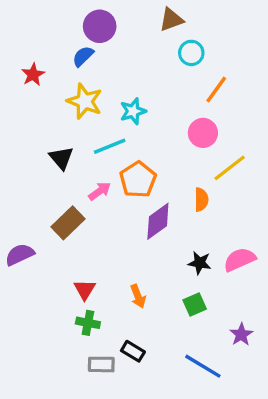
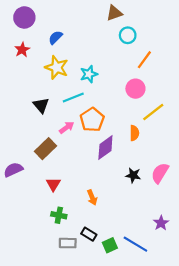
purple circle: (100, 26) -> (24, 17), moved
pink semicircle: (240, 260) -> (160, 173), turned -35
red triangle: (85, 290) -> (53, 184), moved
green square: (195, 305) -> (110, 245), moved

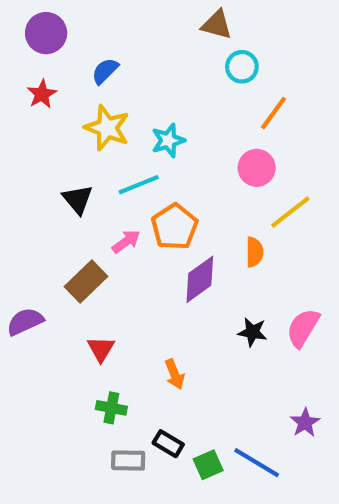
brown triangle: (114, 13) -> (217, 25), turned 35

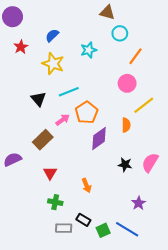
purple circle: (46, 33) -> (13, 17), moved
cyan star: (168, 140) -> (89, 50), moved
purple star: (305, 423) -> (139, 203), moved

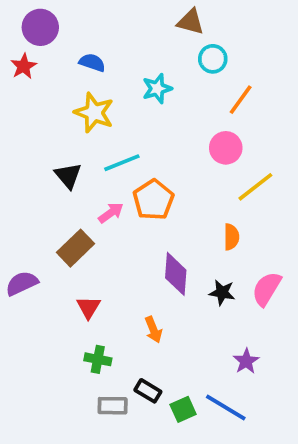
purple circle: (13, 17) -> (40, 27), moved
blue semicircle: (52, 35) -> (92, 63), turned 64
red star: (21, 47) -> (24, 66), moved
orange semicircle: (126, 125) -> (231, 237), moved
purple diamond: (99, 139) -> (176, 274), moved, turned -50

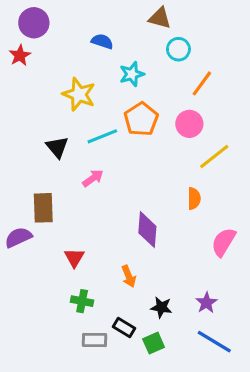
blue semicircle: (92, 63) -> (102, 41), moved
orange pentagon: (153, 200) -> (141, 119), moved
brown rectangle: (76, 248) -> (43, 208), moved, turned -48
black star: (222, 293) -> (161, 307), moved
blue line: (226, 408) -> (214, 342), moved

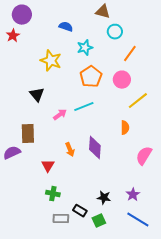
cyan line: (102, 136) -> (84, 107), moved
orange arrow: (129, 276) -> (70, 150), moved

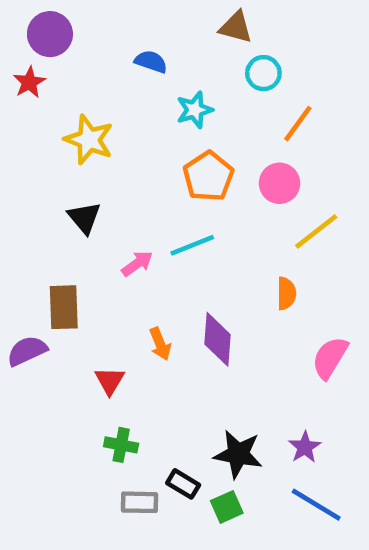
yellow star: (51, 61) -> (89, 140), moved
black star: (104, 198) -> (238, 454), size x1.5

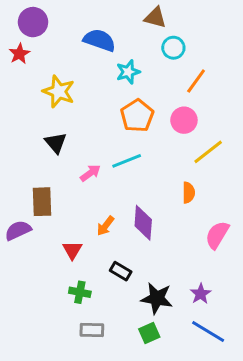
blue semicircle: (151, 62) -> (99, 40), size x1.5
orange arrow: (160, 344) -> (105, 226), turned 60
black rectangle: (183, 484) -> (121, 271), moved

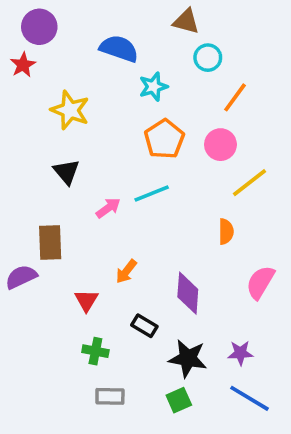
purple diamond: (143, 223) -> (188, 293), moved
purple star: (201, 294) -> (240, 353), turned 30

